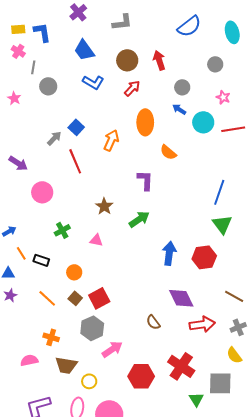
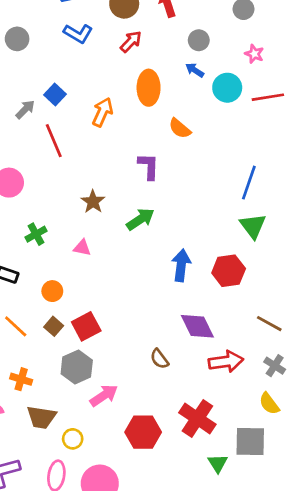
gray cross: (238, 327) -> (275, 366), turned -35

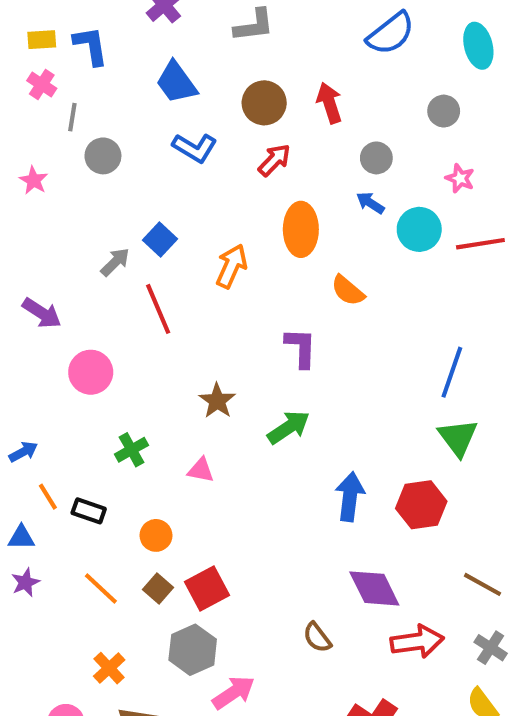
orange cross: (21, 379) -> (109, 668), turned 30

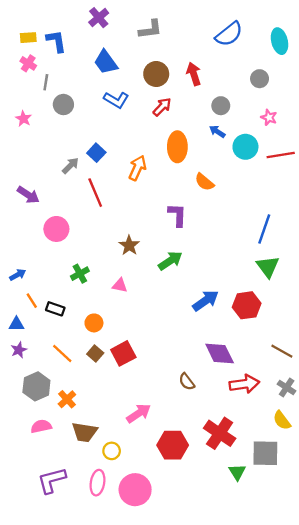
blue arrow: (350, 497) -> (206, 301), turned 48
gray hexagon: (193, 650) -> (36, 386), moved

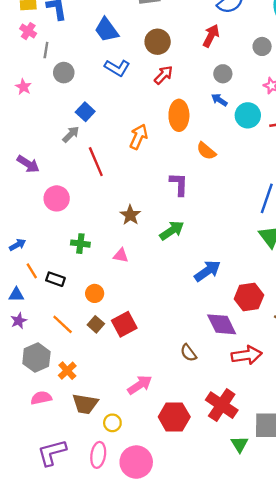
red arrow: (194, 74) -> (211, 36), moved, turned 45
blue square: (96, 153) -> (85, 112), moved
green cross: (80, 274) -> (80, 244), turned 36
red hexagon: (247, 305) -> (249, 297), moved

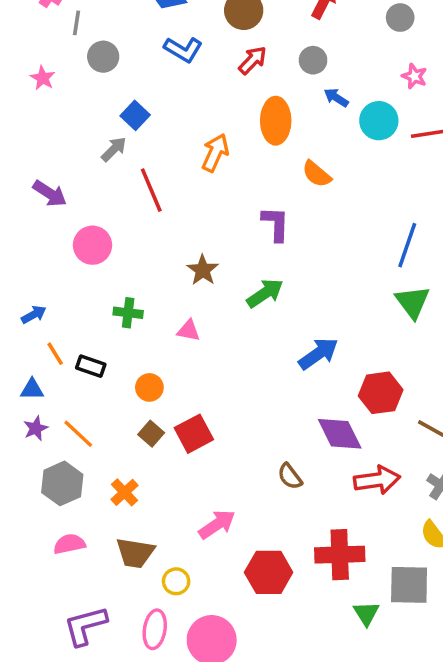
gray circle: (223, 74) -> (313, 60), moved
orange line: (63, 324) -> (78, 434), moved
orange cross: (67, 371) -> (125, 492), moved
red cross: (222, 405) -> (340, 555), turned -36

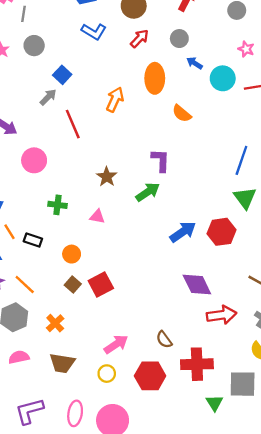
gray circle: (103, 57) -> (34, 46), moved
purple L-shape: (276, 224) -> (161, 160), moved
red hexagon: (381, 393) -> (222, 232), moved
brown semicircle: (290, 476) -> (164, 340), moved
yellow circle: (176, 581) -> (107, 374), moved

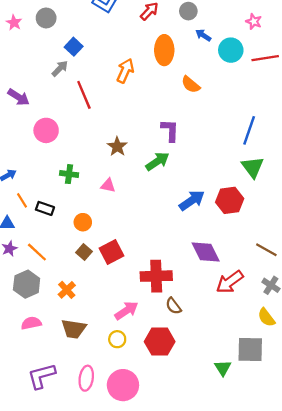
red arrow: (222, 315) -> (230, 282), turned 152
red cross: (197, 364) -> (156, 276), moved

